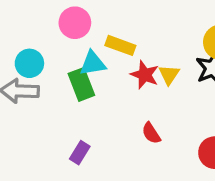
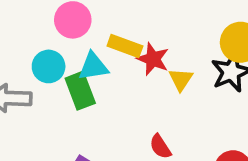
cyan circle: (29, 63) -> (49, 66), moved
red star: (145, 75) -> (153, 59), moved

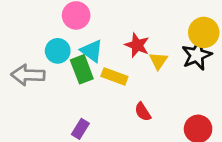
yellow rectangle: (125, 46) -> (114, 76), moved
cyan triangle: (93, 66) -> (92, 51), turned 45

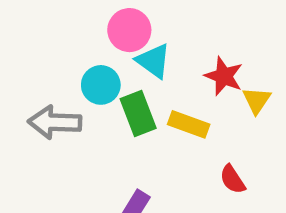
cyan triangle: (92, 51) -> (153, 61), moved

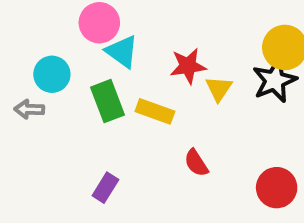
red star: (224, 76) -> (188, 66), turned -30
cyan circle: (101, 85) -> (52, 74), moved
gray arrow: (55, 122) -> (29, 109), size x0.6

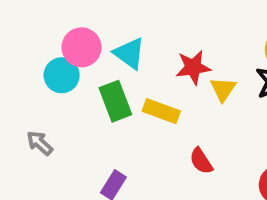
pink circle: (99, 23) -> (82, 47), moved
gray arrow: (29, 109) -> (40, 143), moved, turned 40

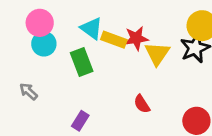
pink circle: (82, 47) -> (40, 23), moved
yellow triangle: (223, 89) -> (157, 54), size x1.4
yellow rectangle: (161, 111) -> (114, 40), moved

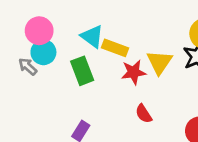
red star: (136, 38) -> (134, 72), moved
gray arrow: (29, 91) -> (28, 67), moved

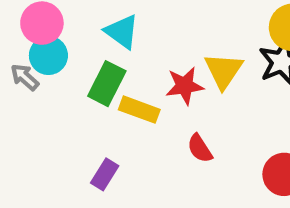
yellow rectangle: (115, 48) -> (139, 110), moved
green rectangle: (82, 71) -> (107, 84), turned 48

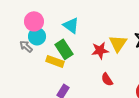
green rectangle: (107, 84) -> (64, 49), turned -60
yellow rectangle: (139, 110) -> (55, 61), moved

